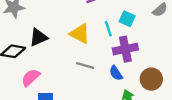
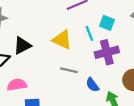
blue semicircle: (116, 73) -> (92, 85), moved
pink semicircle: (31, 78) -> (17, 85), turned 36

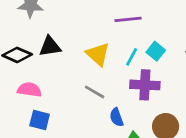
cyan line: (89, 33) -> (132, 57), turned 32

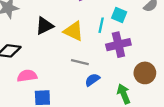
black triangle: (50, 47) -> (44, 26), moved
blue semicircle: (116, 117) -> (92, 80), moved, turned 91

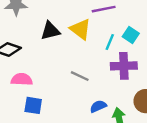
yellow triangle: (74, 31) -> (81, 29), moved
blue semicircle: (92, 80) -> (98, 106), moved

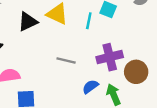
purple cross: (124, 66) -> (110, 57), moved

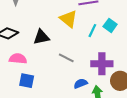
black triangle: (28, 22) -> (41, 37), moved

